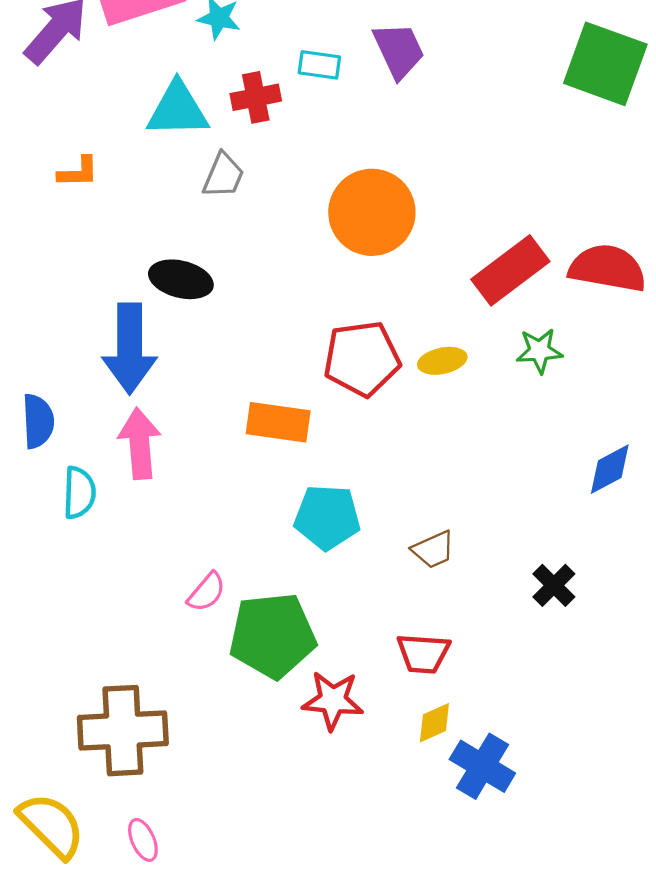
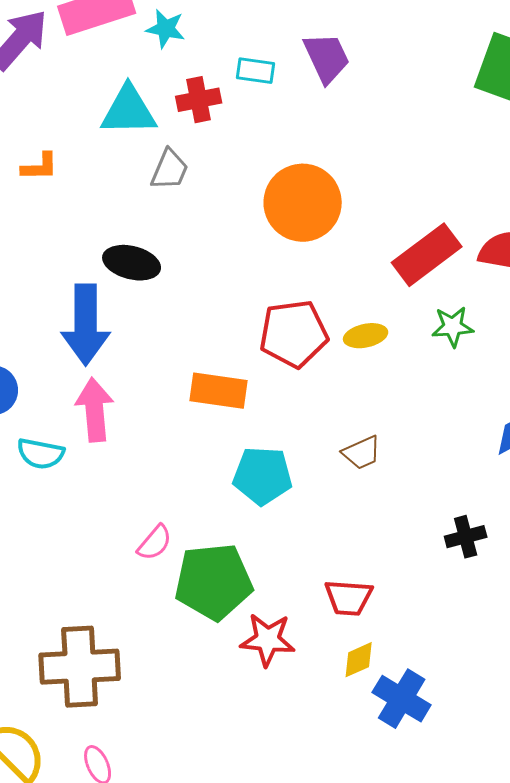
cyan semicircle: (79, 493) -> (41, 454), turned 99
brown trapezoid: (433, 550) -> (362, 453), moved
black cross: (554, 585) -> (466, 537), turned 30

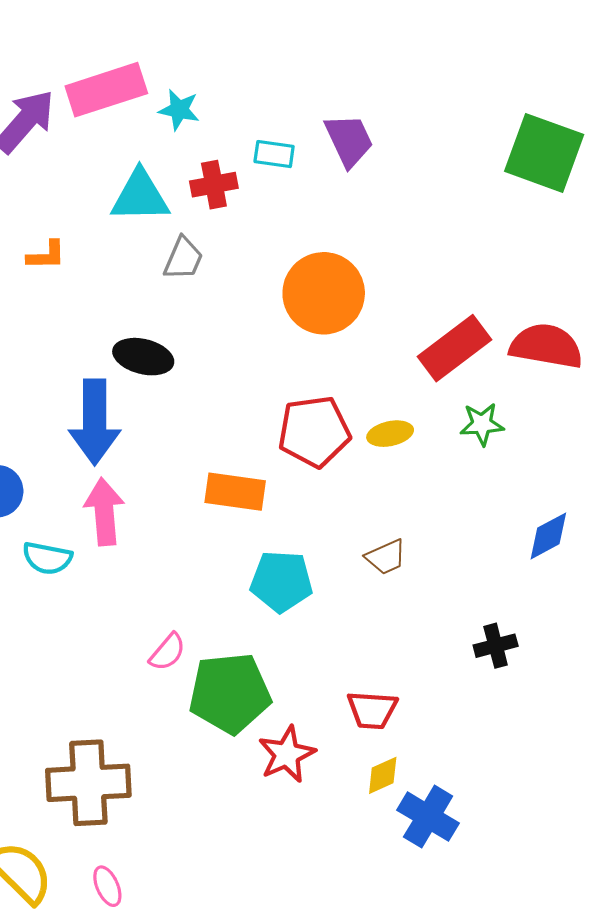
red star: (268, 640) -> (287, 754), turned -30

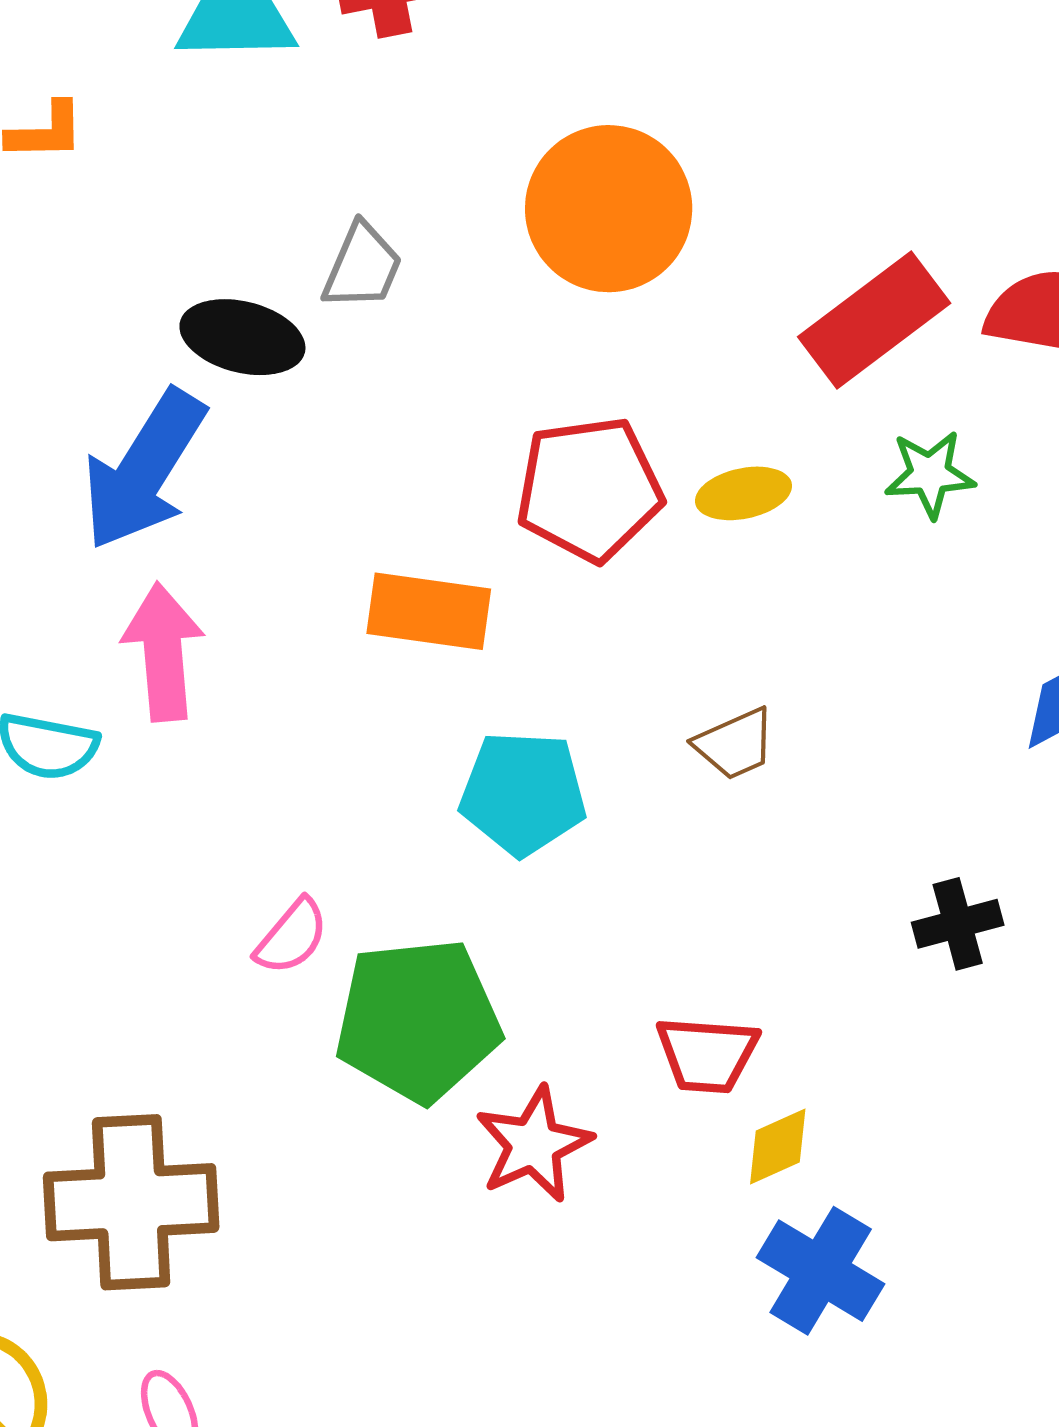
gray trapezoid: (183, 258) -> (362, 266), moved
blue arrow: (95, 422) -> (144, 470), turned 32
yellow diamond: (383, 775) -> (778, 1147), moved

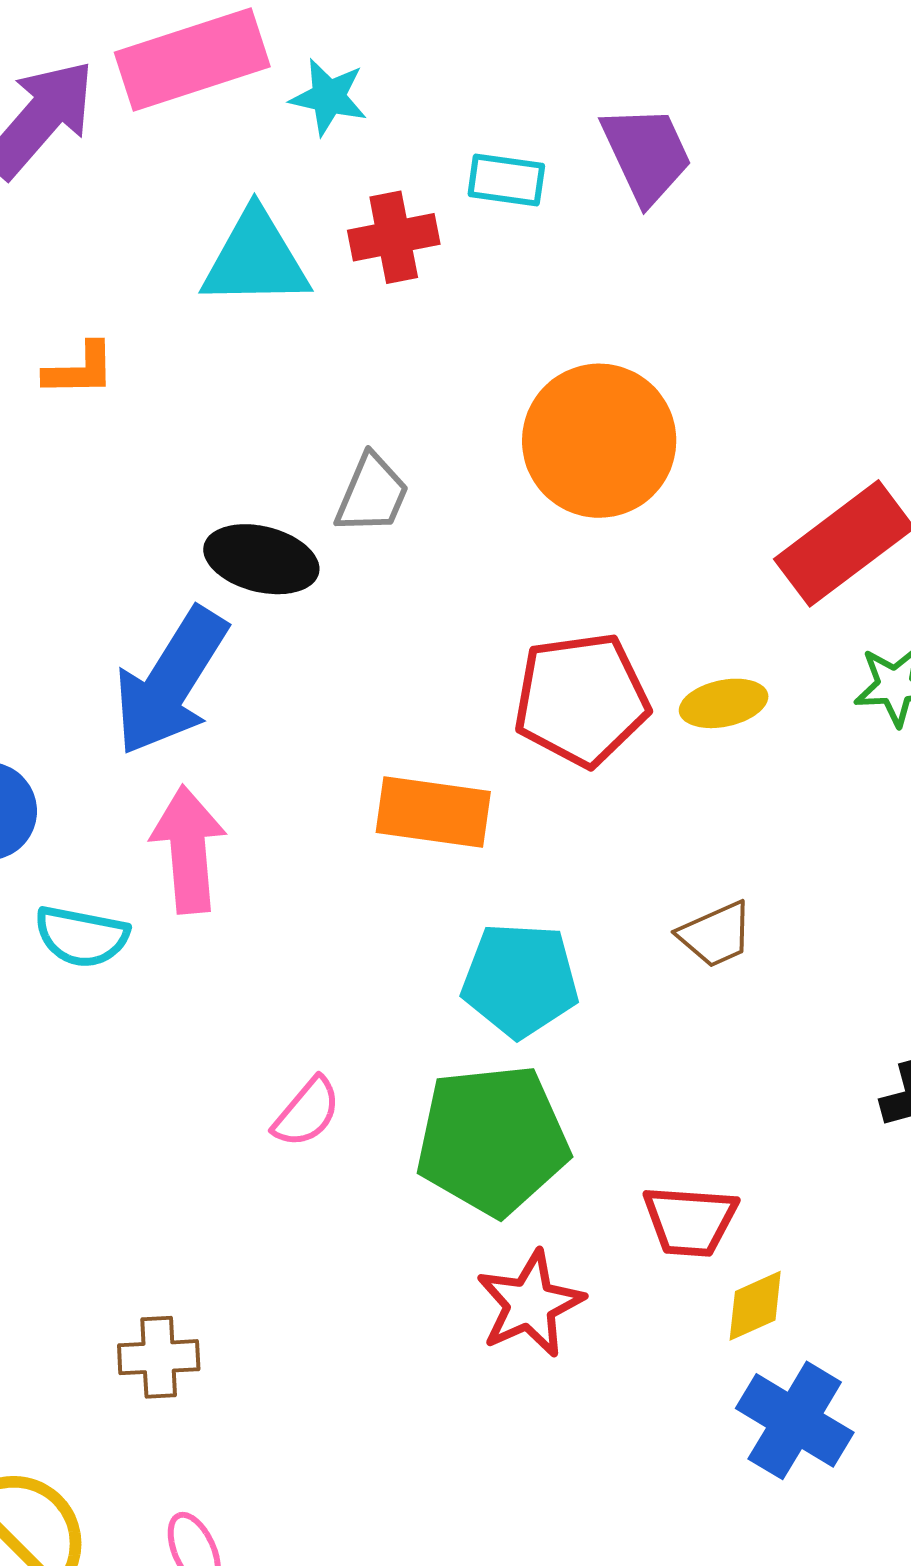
green pentagon: (418, 1020) -> (492, 1140), moved
brown cross: (131, 1202) -> (159, 1357), size x0.5

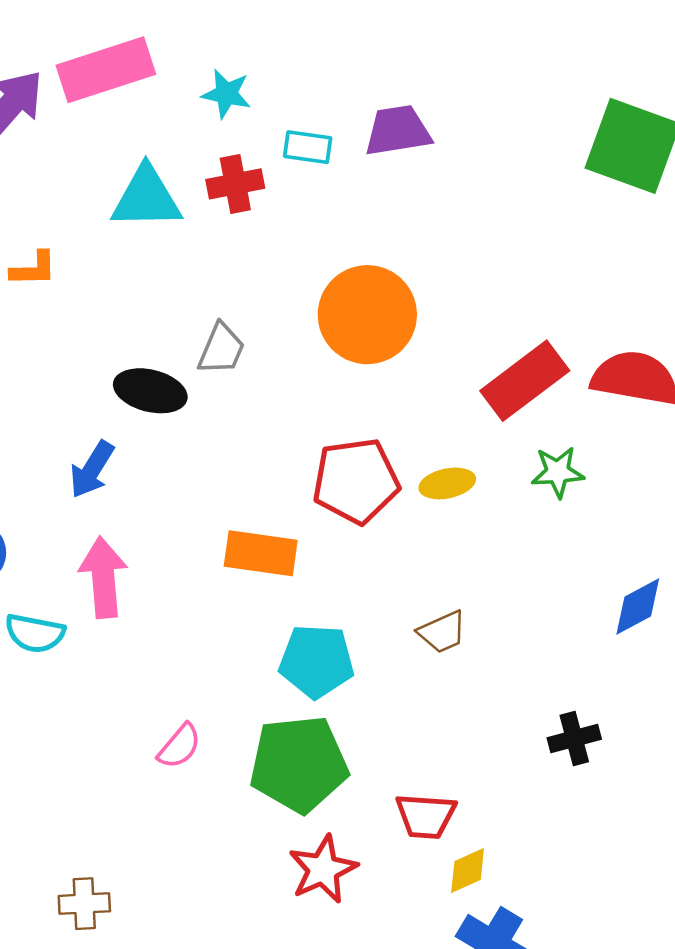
cyan star: (329, 97) -> (226, 94), moved
purple trapezoid: (647, 154) -> (398, 131), turned -74
blue arrow: (171, 682) -> (92, 469), size x0.6

